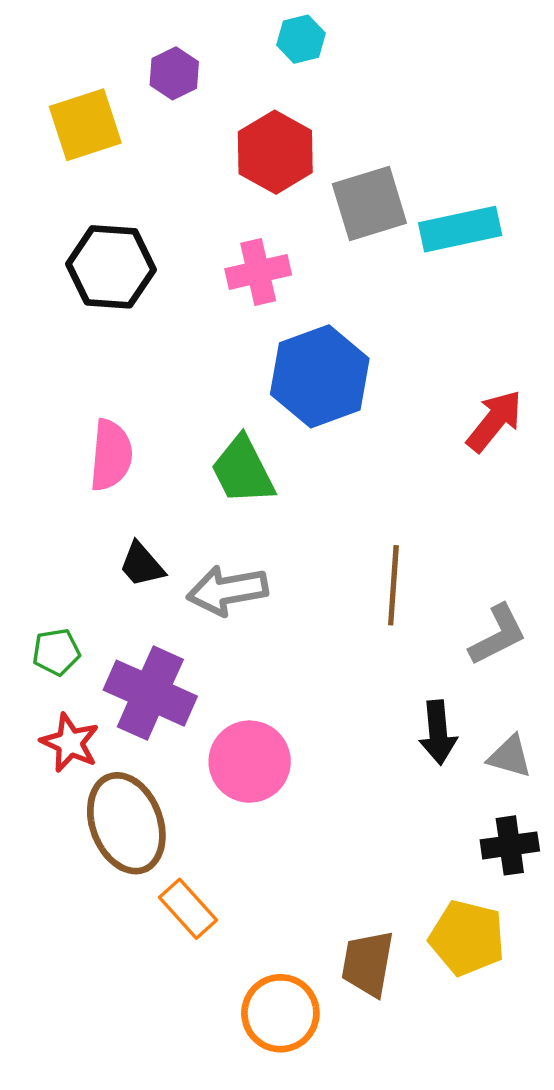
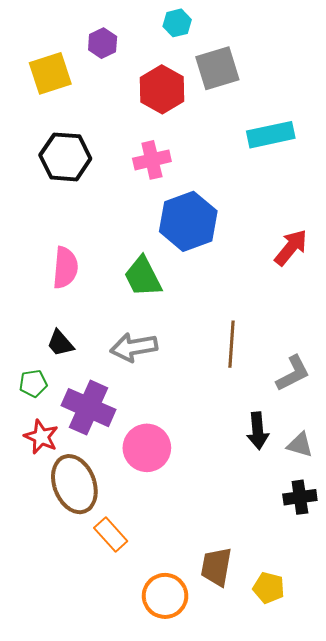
gray square: (369, 203) -> (217, 68), moved
black trapezoid: (142, 565) -> (60, 343), moved
yellow pentagon: (467, 938) -> (269, 588), moved, size x0.7

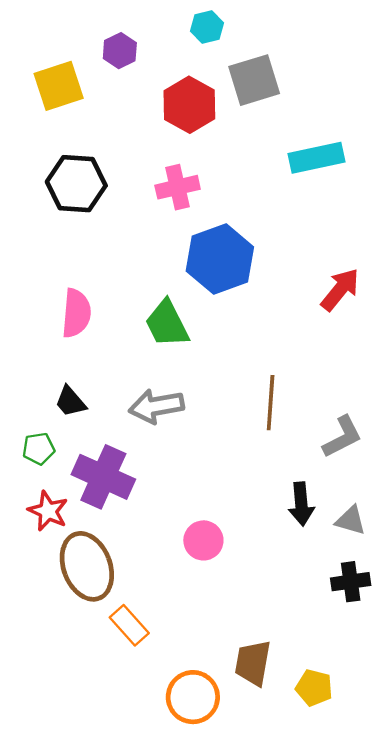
pink circle: (147, 448) -> (203, 540), moved, size x0.7

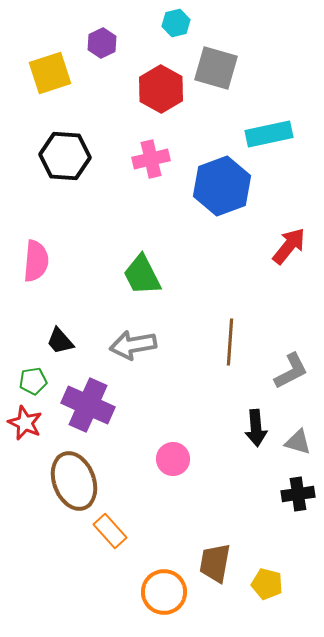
gray square: (254, 80) -> (216, 68), turned 33
blue hexagon: (220, 259) -> (222, 186), moved
pink semicircle: (76, 313) -> (36, 261), moved
red star: (48, 511) -> (25, 423), moved

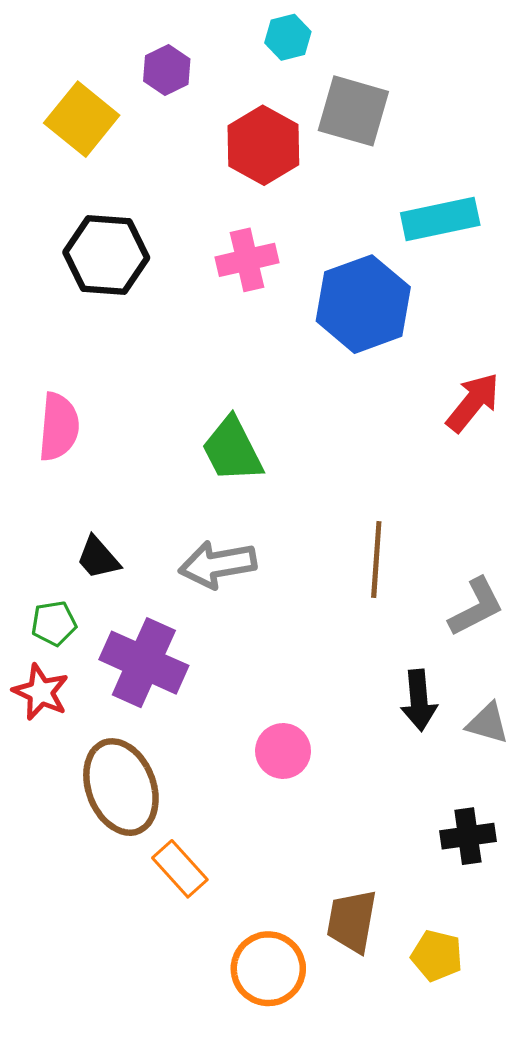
yellow square: (50, 73) -> (82, 119), turned -33
black cross: (298, 494) -> (468, 836), moved

